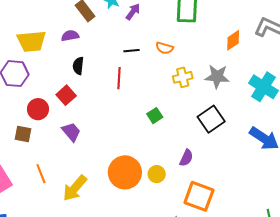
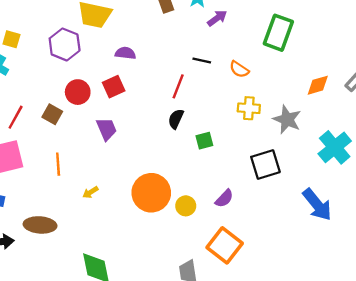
purple semicircle: (70, 36) -> (125, 53), moved
black semicircle: (78, 66) -> (176, 119), moved
yellow arrow: (75, 188) -> (90, 192), size x0.5

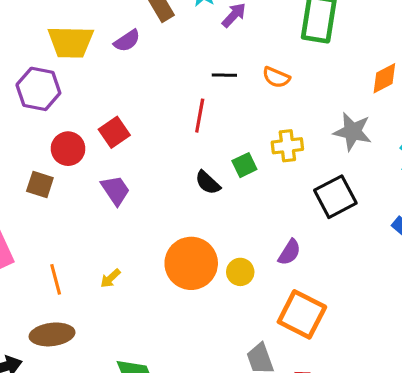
purple semicircle: (125, 53) -> (127, 41), moved, turned 150
yellow cross: (249, 108) -> (287, 146), moved
black semicircle: (176, 119) -> (208, 183), moved, turned -60
green square: (204, 141) -> (244, 165), moved
orange line: (58, 164) -> (56, 279), moved

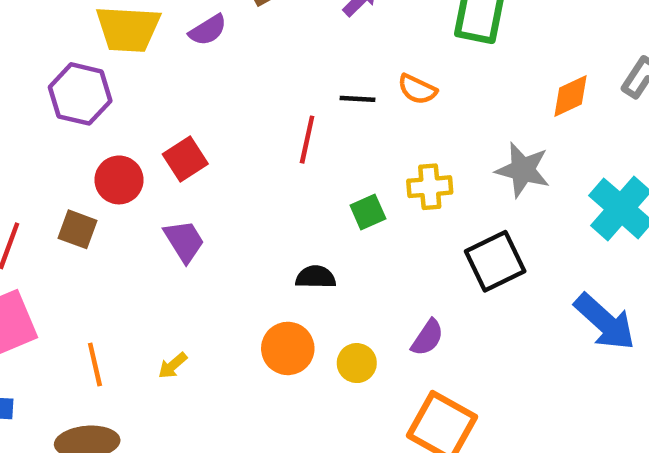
black line: (224, 75) -> (358, 99), moved
black semicircle: (208, 183) -> (316, 277), moved, turned 136
orange circle: (191, 263) -> (288, 348), size x0.7

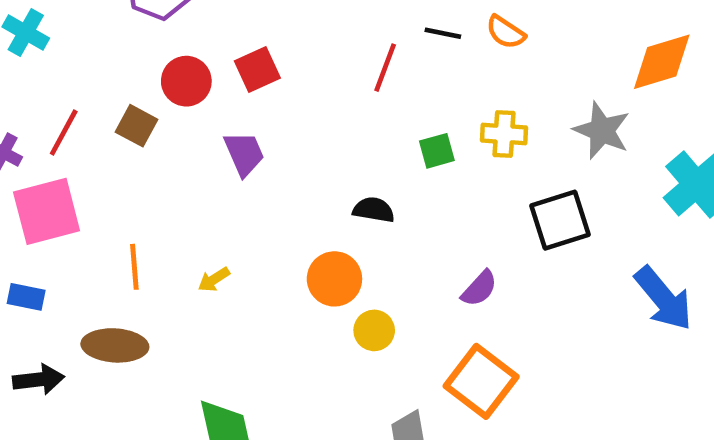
orange diamond: (570, 96) -> (662, 62), size x1.4
yellow circle: (357, 363) -> (374, 330), moved

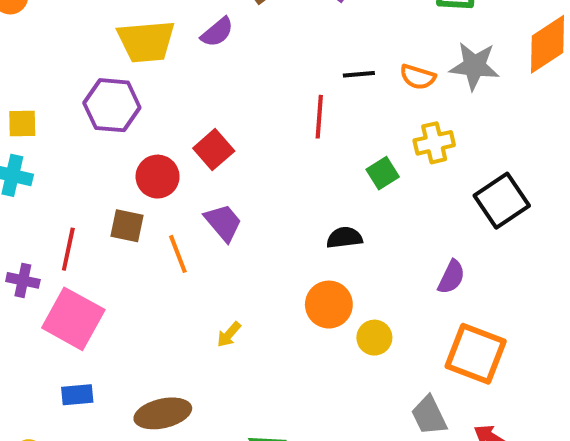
orange semicircle: (506, 32) -> (418, 77), moved
gray star: (602, 130) -> (474, 66), moved
pink square: (47, 211) -> (73, 319), turned -30
orange line: (134, 267) -> (178, 254), moved

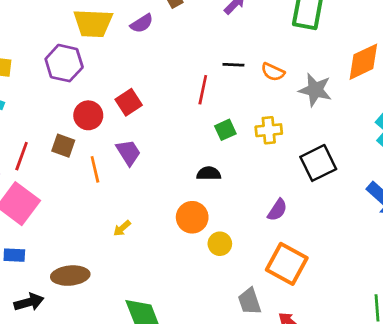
gray star: (474, 66) -> (315, 90), moved
yellow cross: (434, 143) -> (269, 130), moved
green square: (383, 173) -> (225, 130), moved

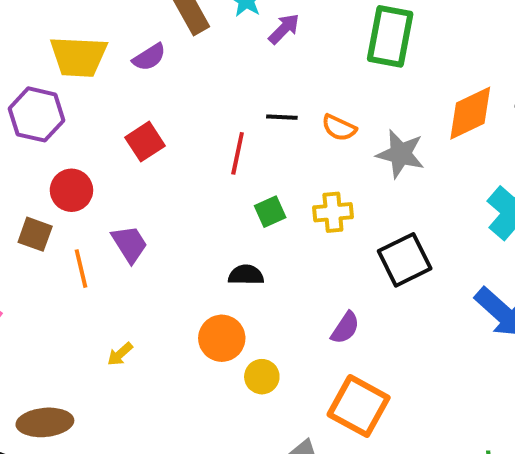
red square: (129, 102) -> (145, 142), moved

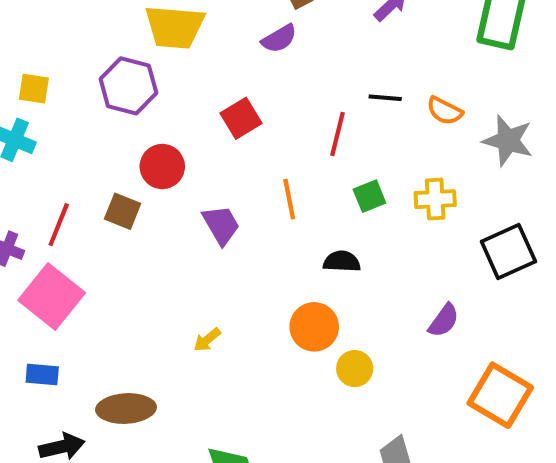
purple semicircle: (149, 57) -> (279, 39), moved
orange line: (81, 269) -> (289, 199), moved
orange square: (359, 406) -> (500, 395), moved

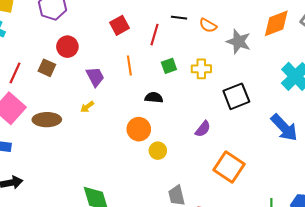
red square: (241, 118) -> (120, 25), moved
yellow arrow: (207, 340) -> (87, 107), moved
brown ellipse: (126, 409) -> (47, 120), moved

